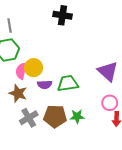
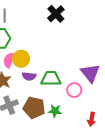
black cross: (62, 15) -> (56, 14), turned 30
pink circle: (110, 103) -> (74, 90), moved

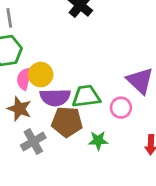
purple semicircle: (29, 76) -> (55, 97), size x1.5
brown pentagon: (34, 108) -> (67, 122), moved

